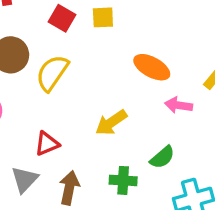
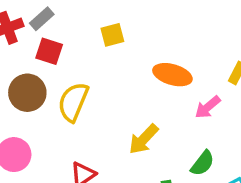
red square: (62, 18) -> (49, 51), moved
pink arrow: (179, 105) -> (208, 107), turned -36

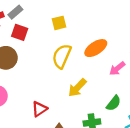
orange ellipse: (172, 75) -> (96, 48), turned -50
yellow semicircle: (73, 102) -> (62, 56), moved

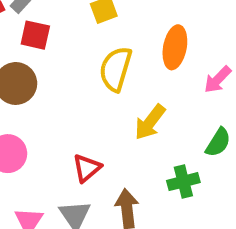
orange ellipse: (96, 48) -> (175, 47), turned -40

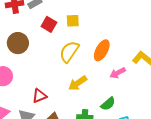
red square: (35, 35) -> (49, 24), moved

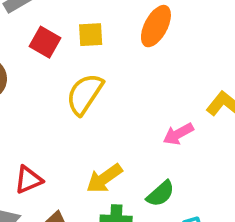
orange ellipse: (102, 50) -> (156, 26), moved
yellow arrow: (78, 83) -> (104, 178), moved

